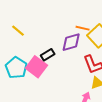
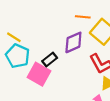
orange line: (83, 28) -> (83, 17), moved
cyan pentagon: (16, 68) -> (18, 56), moved

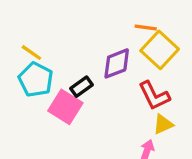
orange line: (83, 17) -> (146, 28), moved

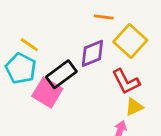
orange line: (146, 28) -> (104, 17), moved
yellow line: (31, 53) -> (29, 45), moved
black rectangle: (82, 87) -> (61, 74), size x1.5

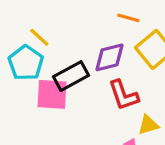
red L-shape: (126, 82) -> (123, 95), moved
pink square: (47, 92) -> (52, 94), turned -36

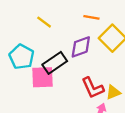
yellow line: (39, 37) -> (44, 22), moved
red L-shape: (123, 95) -> (93, 88), moved

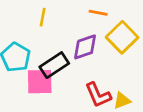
yellow line: (44, 22) -> (43, 17), turned 63

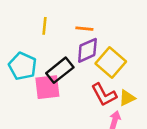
orange line: (98, 13) -> (84, 29), moved
yellow square: (122, 37) -> (111, 62), moved

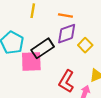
yellow square: (111, 62) -> (85, 45), size x0.6
red L-shape: (104, 95) -> (66, 81), moved, turned 55

